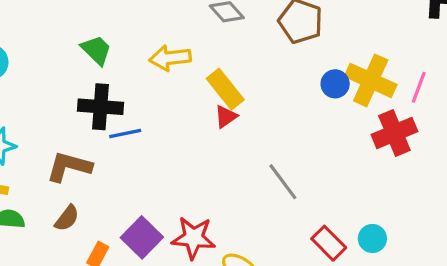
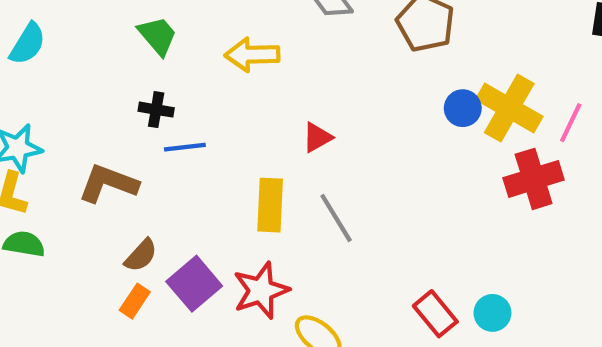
yellow rectangle: (225, 89) -> (270, 205), moved, turned 36
black cross: (100, 107) -> (156, 110), size x0.6
gray line: (283, 182) -> (336, 218), moved
brown semicircle: (67, 218) -> (141, 255), moved
red star: (194, 238) -> (261, 290), turned -30

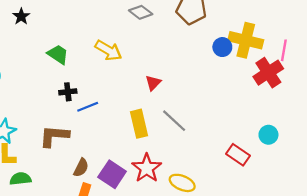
yellow arrow: (252, 55) -> (108, 50), turned -132
pink line: (571, 123) -> (284, 50), moved
cyan circle: (492, 313) -> (268, 135), moved

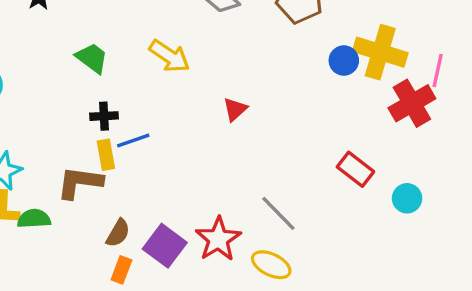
gray line: (174, 121) -> (278, 213), moved
yellow rectangle: (139, 124) -> (106, 155), moved, size x0.7
red rectangle: (238, 155) -> (355, 169), moved
green semicircle: (20, 179) -> (34, 219), moved

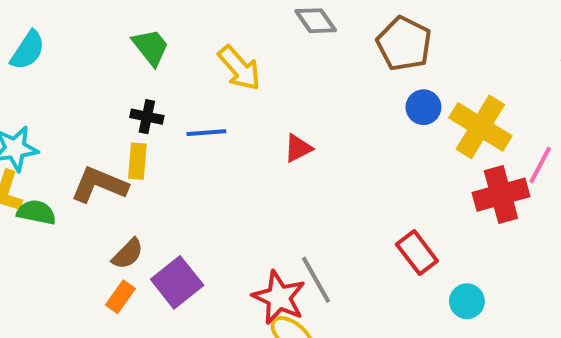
blue circle: (344, 60) -> (423, 107), moved
blue line: (133, 140) -> (206, 133), moved
red star: (218, 239) -> (279, 297), moved, turned -30

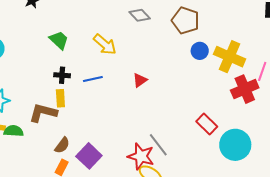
cyan circle: (467, 301) -> (235, 145), size x1.8

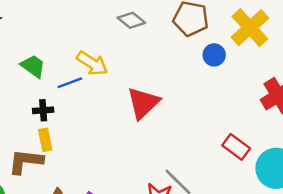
yellow cross: (230, 57) -> (250, 28), moved, turned 32
blue line: (93, 79) -> (70, 83), moved
red triangle: (140, 80) -> (143, 103), size x1.8

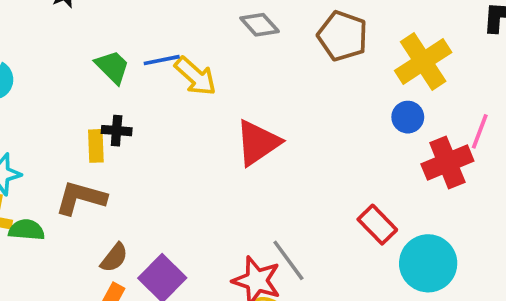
blue circle: (214, 55) -> (408, 117), moved
blue line: (70, 83) -> (162, 60), moved
yellow rectangle: (45, 140) -> (96, 146), moved

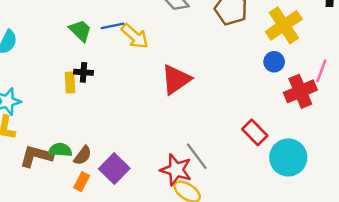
brown L-shape: (81, 198) -> (36, 156), moved
green semicircle: (27, 230) -> (60, 150), moved

